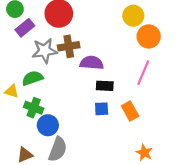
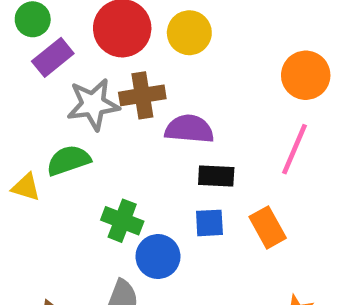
yellow circle: (133, 16) -> (189, 33), moved
green cross: (34, 108) -> (122, 221), moved
blue circle: (48, 125) -> (158, 257), moved

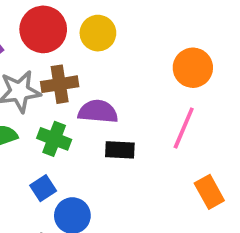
green cross: (122, 221) -> (54, 139), moved
blue square: (209, 223) -> (43, 188), moved, turned -30
orange rectangle: (268, 227) -> (209, 192), moved

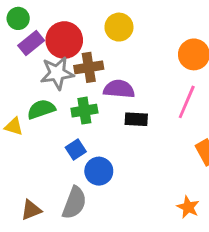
red circle: (43, 29) -> (64, 40), moved
green cross: (54, 139) -> (84, 111), turned -30

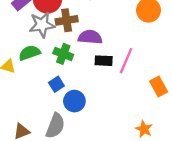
pink line: (187, 102) -> (126, 61), moved
green cross: (84, 111) -> (63, 54), turned 30

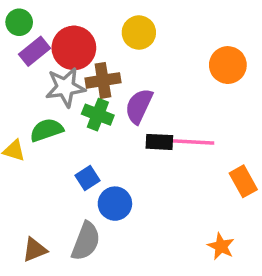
purple semicircle: (90, 37) -> (139, 106), turned -70
green cross: (63, 54) -> (98, 115), moved
pink line: (126, 61) -> (194, 142), turned 70

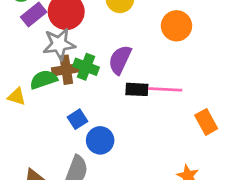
orange circle: (228, 65) -> (176, 26), moved
brown cross: (103, 80) -> (66, 70), moved

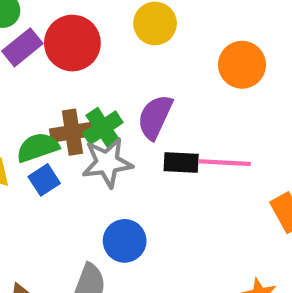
gray star: (59, 44) -> (107, 163), moved
green cross: (86, 67) -> (103, 128), turned 35
blue square: (77, 119) -> (44, 180), moved

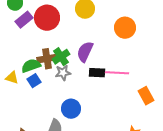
gray star: (107, 163) -> (63, 73), size x0.7

